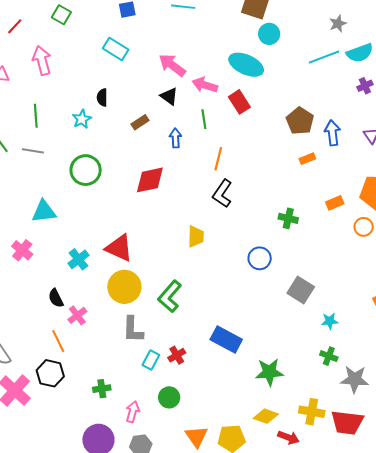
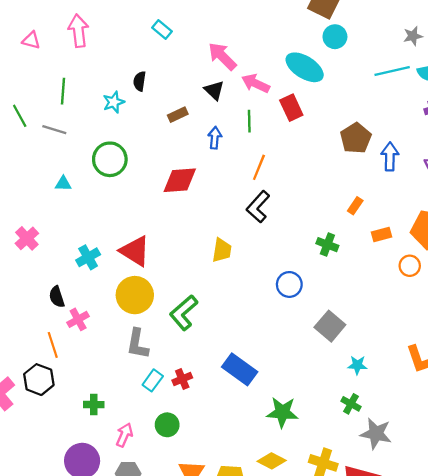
cyan rectangle: (116, 49) -> (162, 30), size x0.7
orange rectangle: (307, 159) -> (355, 206), moved, turned -42
cyan triangle: (44, 211) -> (63, 184), moved, size x0.6

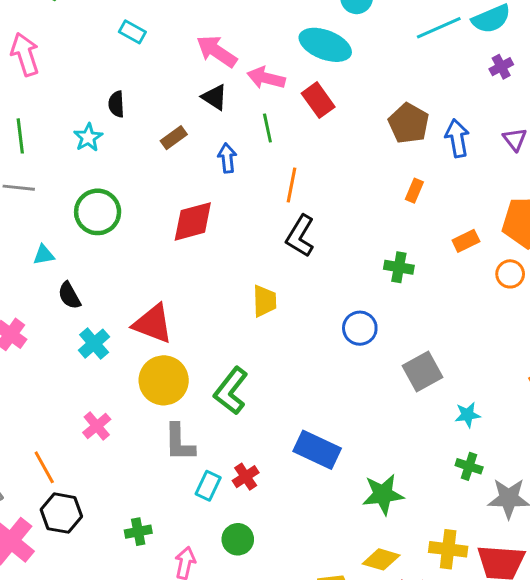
orange rectangle: (355, 206) -> (414, 191), moved
black semicircle: (57, 297) -> (69, 296), moved
gray square: (330, 326) -> (423, 371), turned 32
orange line: (53, 345) -> (44, 467), moved

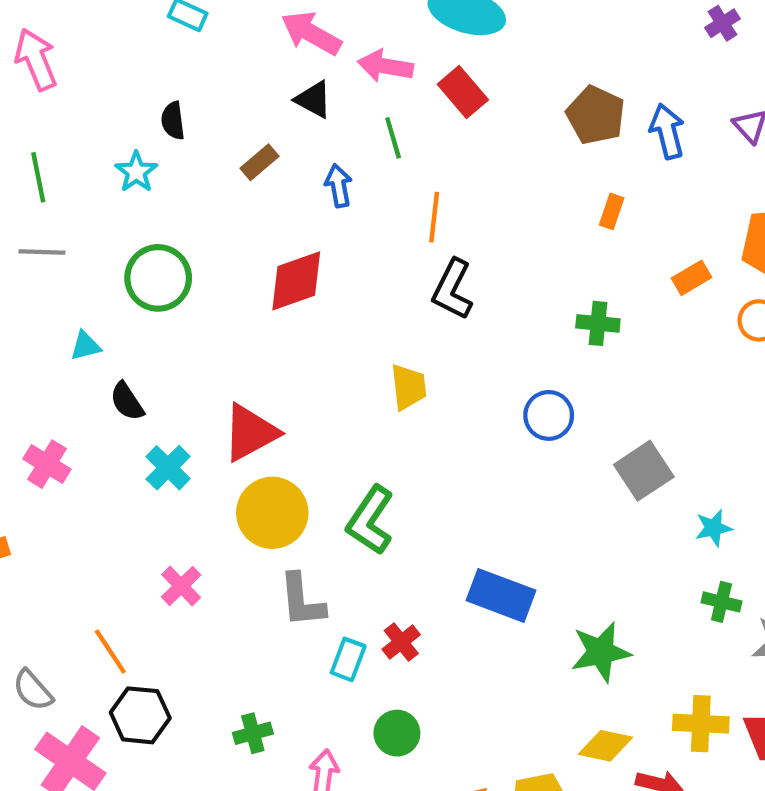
red triangle: (153, 324) -> (250, 433), turned -45

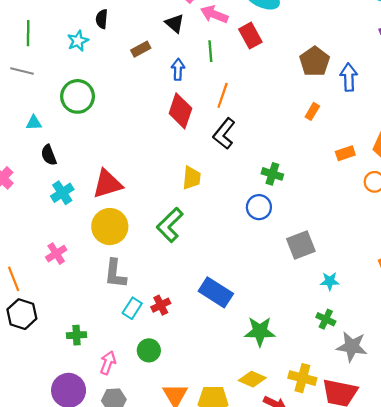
red diamond: (296, 281) -> (180, 111), moved, turned -64
green cross: (598, 323) -> (272, 174), moved
green L-shape: (370, 520) -> (170, 225), moved

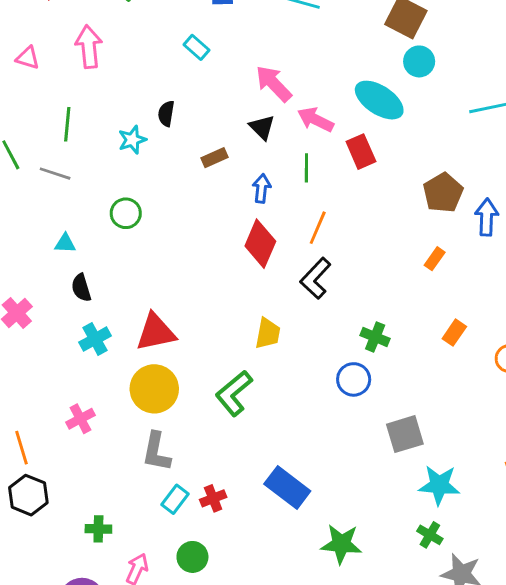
green circle: (78, 96) -> (126, 213), size x0.7
orange rectangle: (345, 153) -> (454, 333), moved, turned -42
cyan star: (330, 281) -> (439, 485), size x1.6

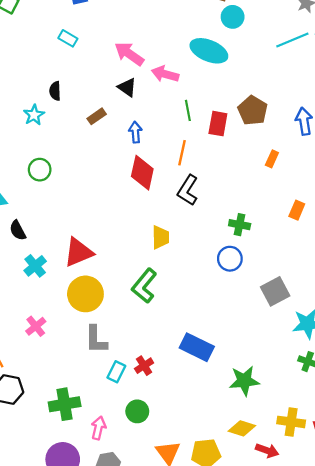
red rectangle: (361, 152) -> (218, 124), moved, turned 45
green line: (306, 168) -> (188, 110), moved
brown pentagon: (443, 193) -> (253, 111), moved
green cross: (98, 529) -> (65, 404), size x1.6

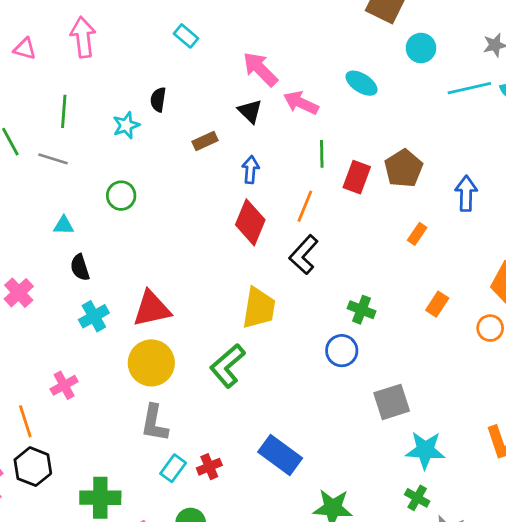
cyan circle: (233, 17) -> (421, 48), moved
cyan ellipse: (209, 51) -> (362, 83), size x0.7
yellow trapezoid: (161, 237) -> (259, 308), size x1.4
pink cross: (36, 326) -> (64, 385), moved

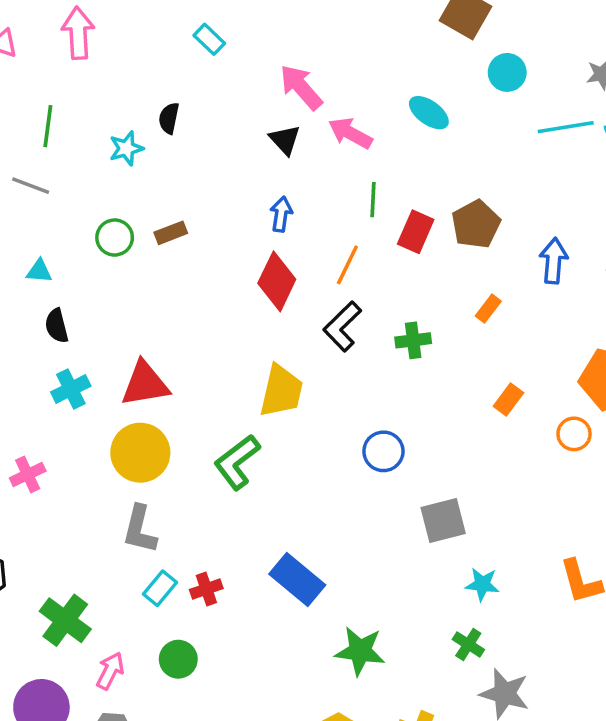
brown rectangle: (205, 141) -> (171, 233), moved
green cross: (362, 310) -> (413, 340), moved, turned -32
cyan star: (425, 450) -> (482, 584), size x0.7
green cross: (100, 498) -> (65, 620), turned 33

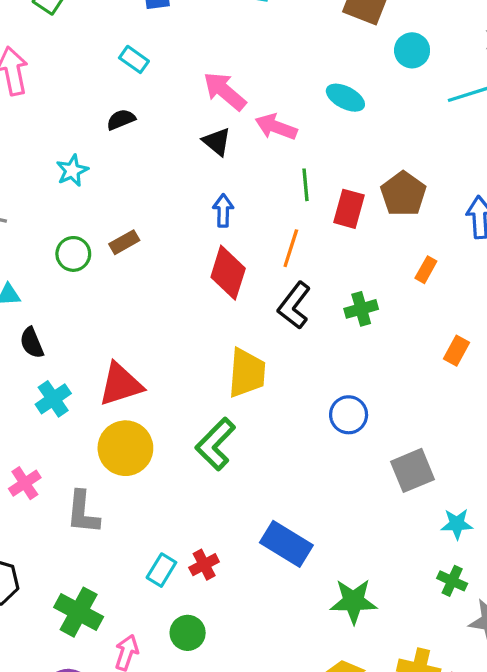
black semicircle: (169, 118) -> (121, 120), moved, turned 64
gray L-shape: (140, 529) -> (83, 512), moved

